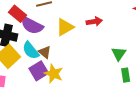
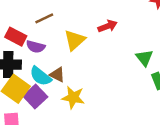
purple semicircle: (32, 25) -> (36, 47), size x0.7
purple square: (39, 71) -> (35, 96), moved

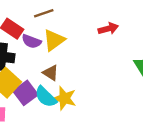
yellow triangle: (75, 40) -> (54, 40), moved
cyan semicircle: (41, 76) -> (46, 97), moved

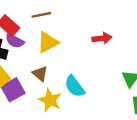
purple semicircle: (31, 41) -> (15, 41), moved
cyan semicircle: (46, 97) -> (75, 86), moved

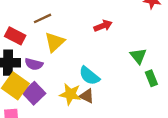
purple semicircle: (15, 41) -> (34, 64), moved
brown triangle: (40, 74) -> (87, 96), moved

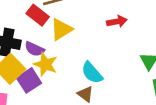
red rectangle: (15, 36) -> (38, 15), moved
yellow star: (70, 94) -> (46, 64), moved

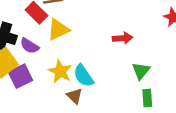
red arrow: (117, 21) -> (123, 38), moved
yellow star: (46, 64) -> (60, 71), moved

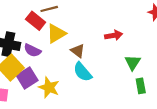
yellow star: (60, 71) -> (49, 87), moved
brown triangle: (74, 96) -> (78, 51), moved

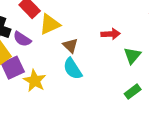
green triangle: (133, 62) -> (132, 55), moved
green rectangle: (141, 86) -> (133, 92), turned 56

